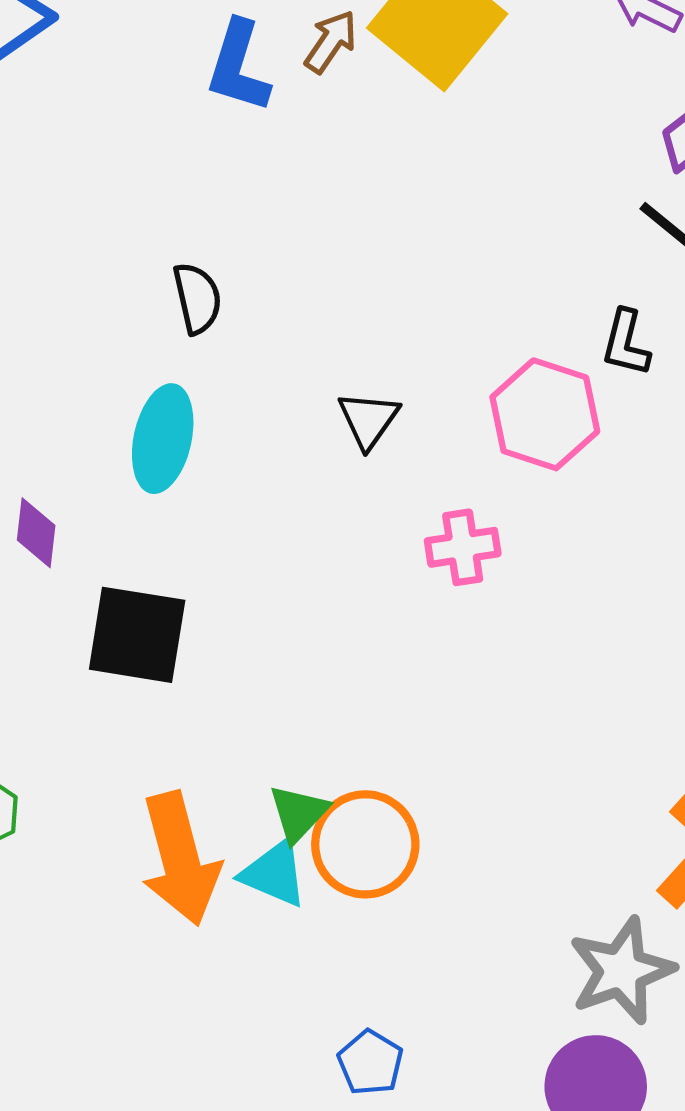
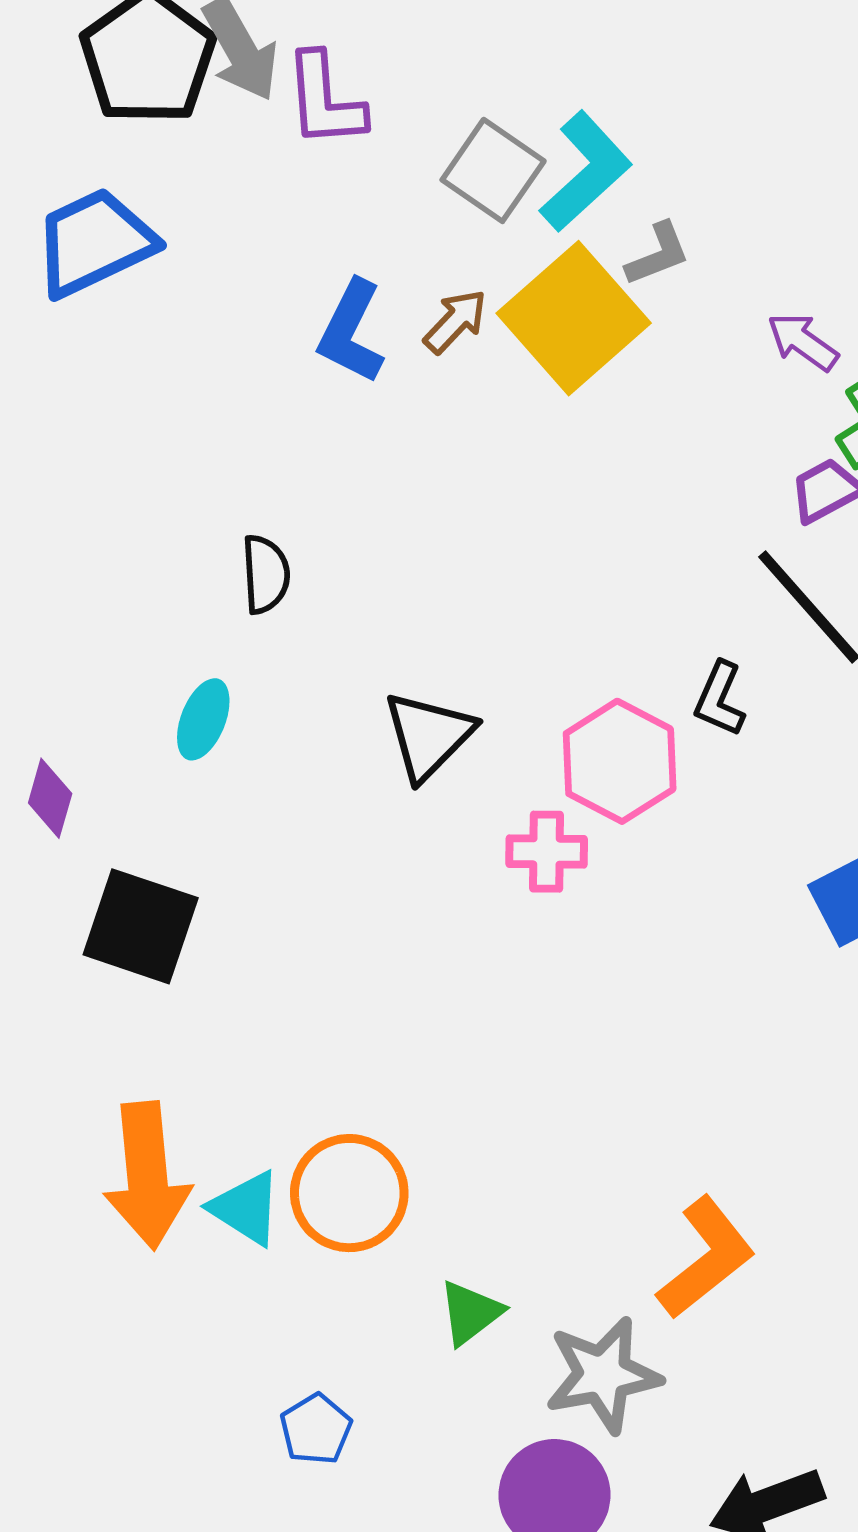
black triangle: (368, 420) -> (428, 736), size x1.4
cyan ellipse: (163, 439) -> (203, 719), size x0.7
pink cross: (463, 547) -> (547, 852), moved
green triangle: (298, 813) -> (470, 1313), moved

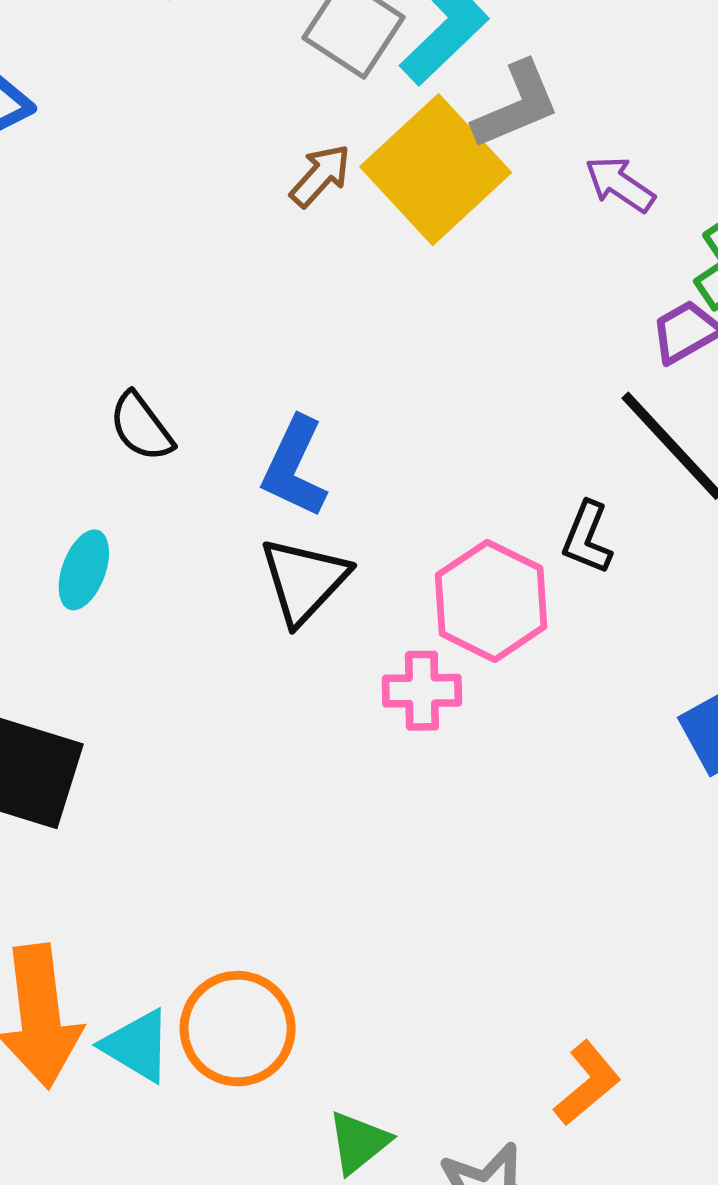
gray L-shape: (658, 254) -> (516, 105), size x1.4
blue L-shape: (351, 332) -> (294, 467), moved
purple arrow: (803, 342) -> (620, 184), moved
black semicircle: (266, 574) -> (141, 427), turned 148
orange L-shape: (706, 1258) -> (587, 1083), size x0.7

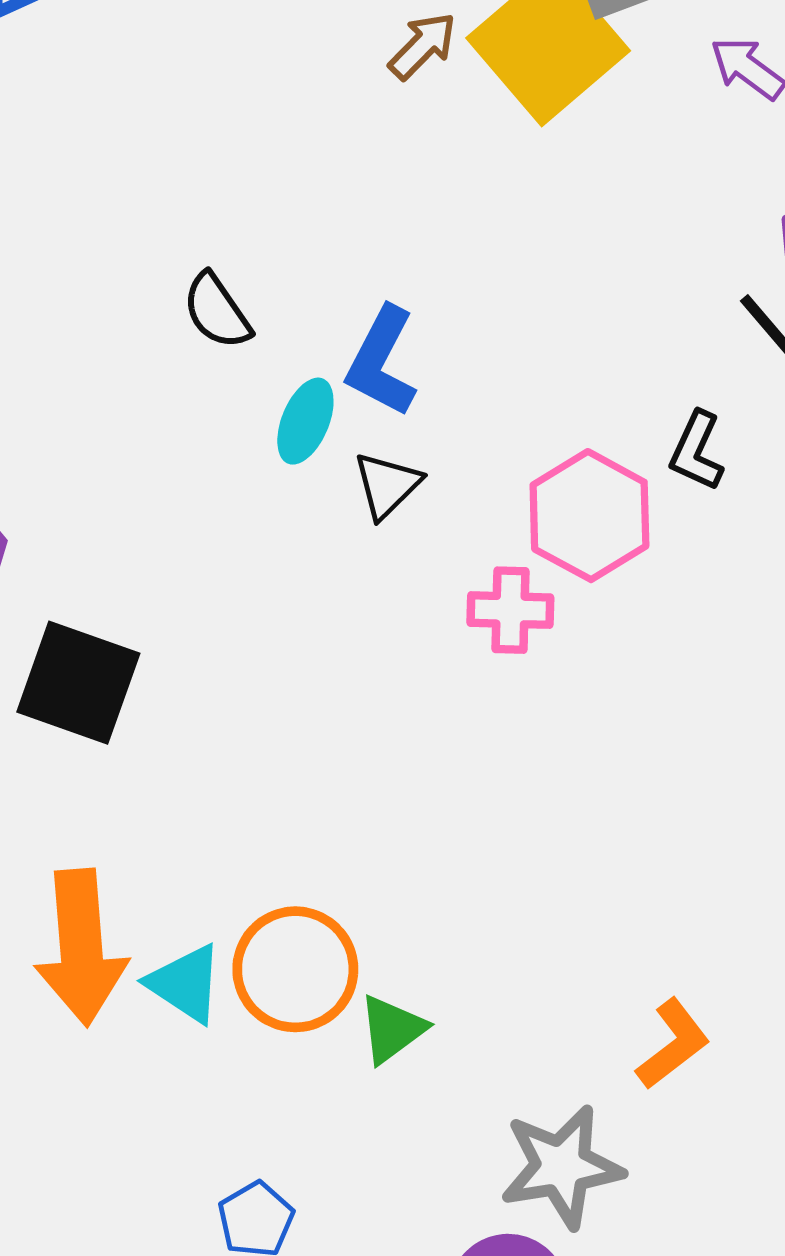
cyan ellipse: (84, 570) -> (305, 421), moved
black triangle: (304, 580) -> (387, 485), size x0.7
green triangle: (359, 1142) -> (392, 1029), moved

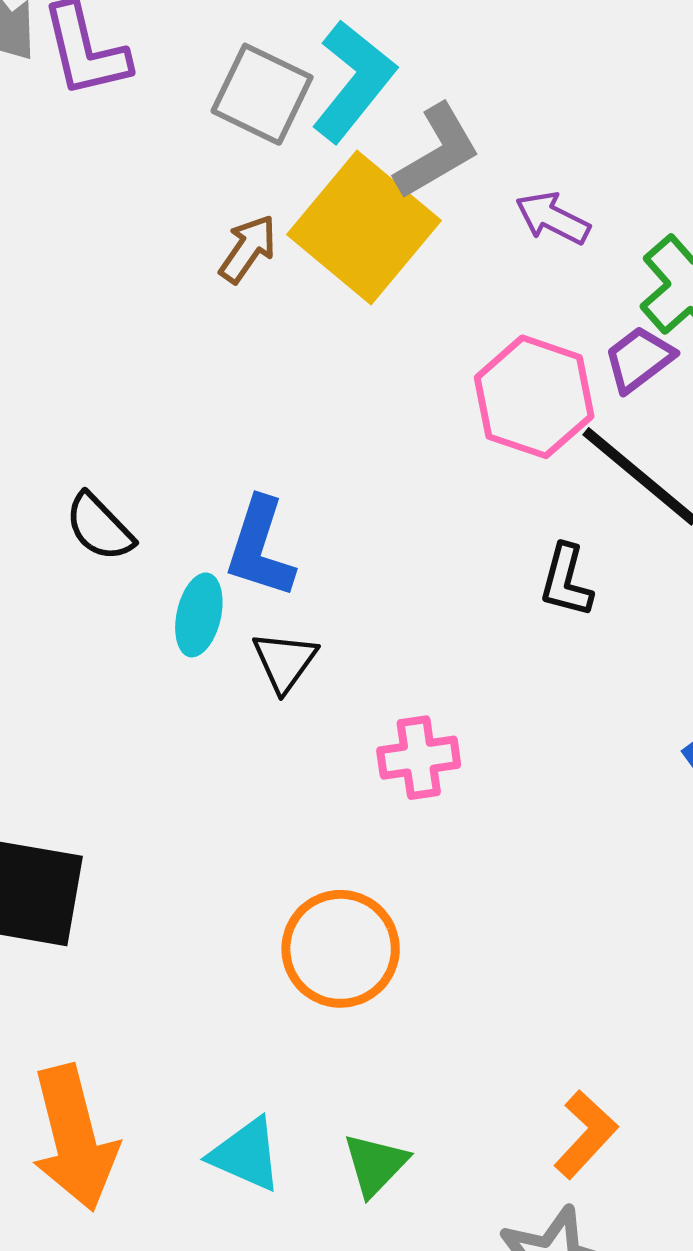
pink hexagon: (589, 516) -> (534, 397), moved
orange circle: (295, 969) -> (341, 949), moved
cyan triangle: (185, 984) -> (246, 1155), moved
orange L-shape: (673, 1044) -> (586, 1134), moved

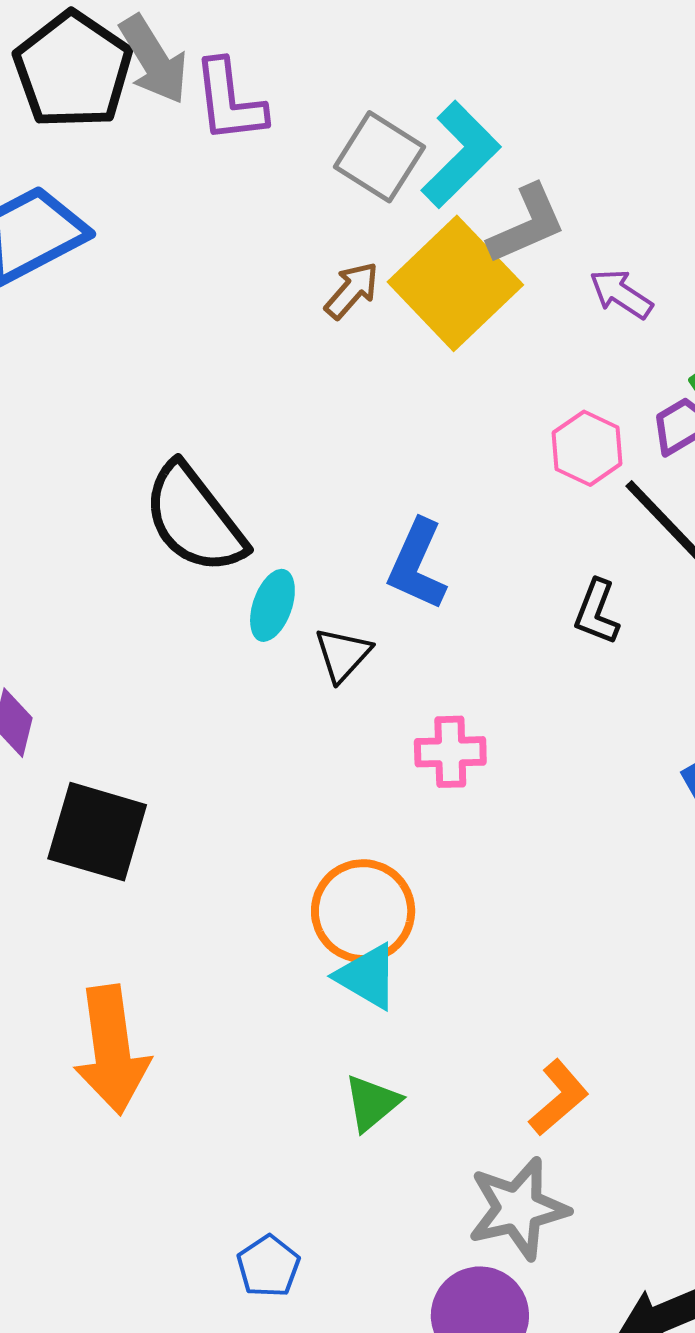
pink hexagon: (534, 397) -> (587, 448), size x0.7
black semicircle: (99, 527) -> (194, 519), size x1.8
blue L-shape: (260, 548) -> (417, 565), moved
cyan triangle: (246, 1155) -> (367, 976), moved

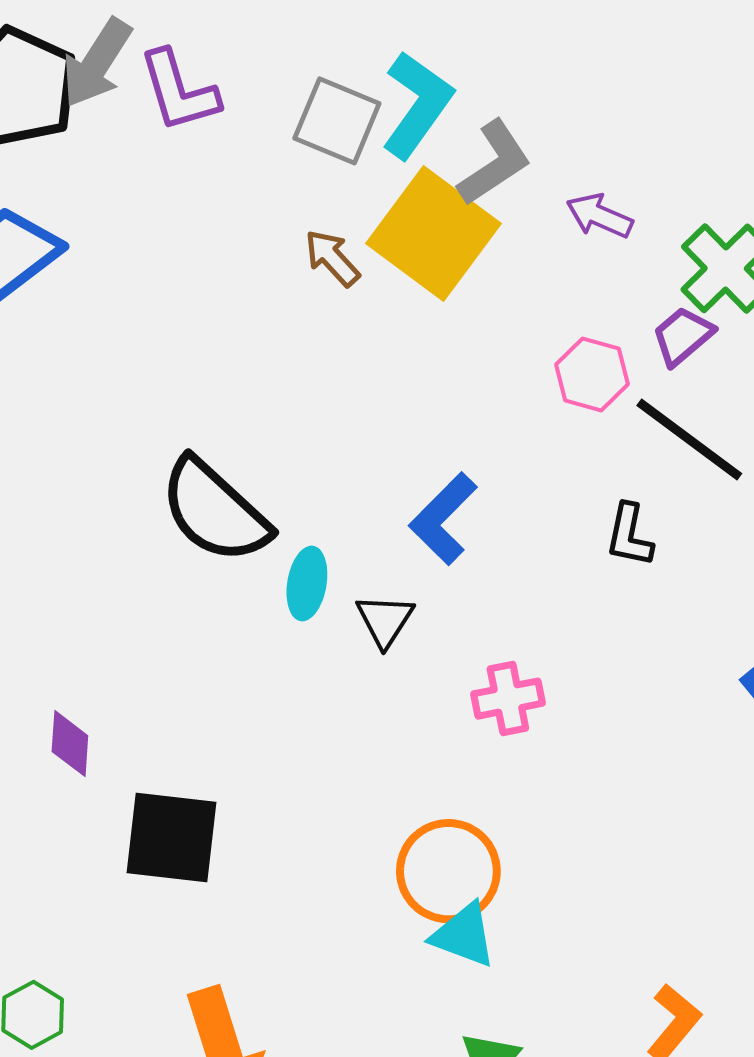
gray arrow: (154, 60) -> (97, 63), turned 74
brown arrow: (352, 290) -> (332, 258), turned -74
blue L-shape: (417, 565) -> (443, 519), turned 30

